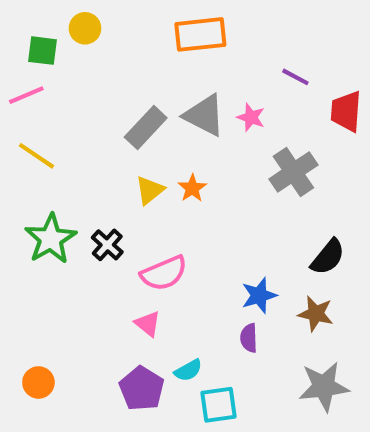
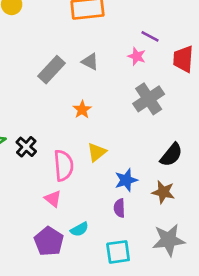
gray triangle: (204, 115) -> (90, 62), size x0.6
pink star: (251, 117) -> (137, 56), moved
yellow triangle: (150, 190) -> (97, 152), moved
pink semicircle: (164, 273) -> (64, 165), turned -72
cyan square: (219, 405) -> (118, 252), moved

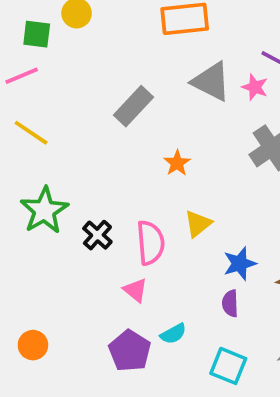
gray triangle: (90, 62) -> (211, 81), moved, size x1.6
black cross: (26, 147) -> (97, 235), moved
cyan square: (118, 252) -> (228, 366), turned 30

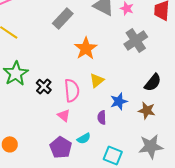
orange star: (177, 163) -> (86, 48), size x1.6
purple semicircle: (230, 303) -> (102, 117), moved

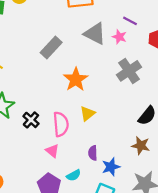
blue star: (119, 101) -> (111, 167), moved

